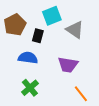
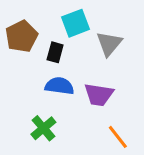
gray triangle: (75, 30) -> (109, 44), turned 36
blue semicircle: (28, 58) -> (59, 86), moved

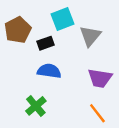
black rectangle: (55, 52) -> (46, 43), turned 56
purple trapezoid: (99, 95) -> (100, 78), moved

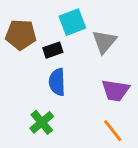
brown pentagon: (18, 30) -> (21, 35), turned 30
blue semicircle: (49, 71) -> (57, 82), turned -100

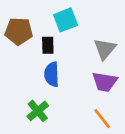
gray triangle: (104, 42) -> (105, 49), moved
black rectangle: (53, 50) -> (48, 45), turned -72

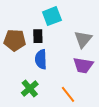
brown pentagon: (19, 31) -> (15, 40), moved
orange line: (102, 119) -> (68, 94), moved

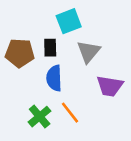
gray triangle: (83, 39) -> (89, 52), moved
orange line: (68, 94) -> (70, 113), moved

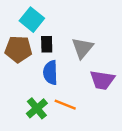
cyan square: (69, 21) -> (32, 20), moved, turned -30
orange line: (70, 113) -> (65, 105), turned -30

